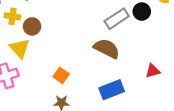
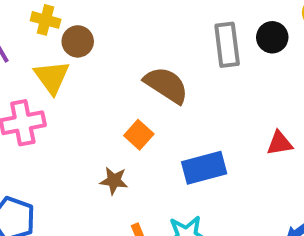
gray rectangle: (117, 19) -> (227, 45), turned -70
brown semicircle: (107, 49) -> (166, 85), moved
orange square: (61, 75) -> (139, 135), moved

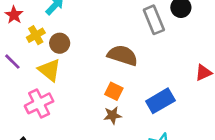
yellow cross: (46, 20) -> (36, 35), turned -30
brown star: (114, 181) -> (112, 115), moved

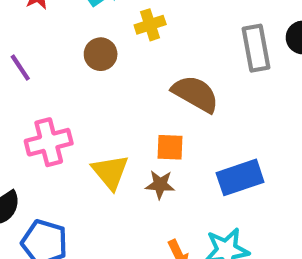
yellow cross: (36, 35) -> (150, 25), moved
yellow triangle: (49, 70) -> (110, 172), moved
orange square: (114, 91) -> (170, 147), turned -36

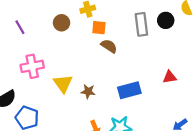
brown semicircle: (195, 94) -> (109, 46), size x0.7
orange square: (170, 147) -> (99, 28), moved

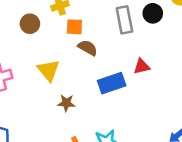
red triangle: (170, 77) -> (142, 66), moved
yellow triangle: (63, 84) -> (48, 70), moved
blue rectangle: (129, 90) -> (112, 83), moved

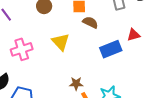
brown star: (66, 103) -> (76, 84), moved

